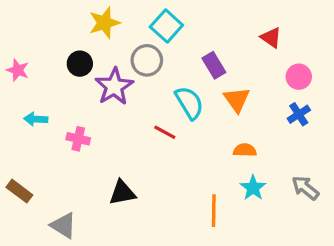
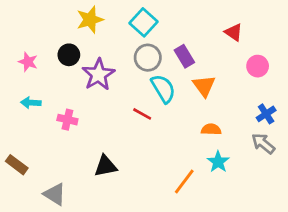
gray circle: (147, 60) -> (148, 58), moved
pink star: (18, 70) -> (28, 62), moved
blue cross: (299, 114) -> (266, 114), moved
gray arrow: (305, 188) -> (263, 144), moved
orange line: (214, 211) -> (184, 182), turned 36

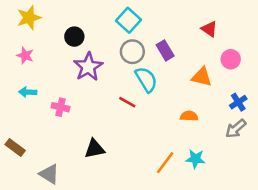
yellow star: (90, 20) -> (29, 18), moved
black circle: (69, 55) -> (74, 37), moved
orange triangle: (204, 86) -> (202, 77), moved, turned -40
gray arrow: (263, 144) -> (236, 129), turned -80
cyan star: (218, 162) -> (195, 159), moved, turned -30

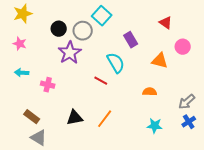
gray circle: (132, 52) -> (83, 31), moved
blue cross: (238, 102) -> (189, 122), moved
brown rectangle: (15, 148) -> (32, 117), moved
orange line: (165, 163) -> (105, 119), moved

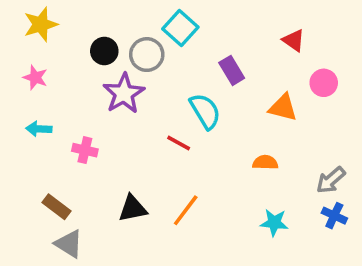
blue cross: (189, 122) -> (334, 216), turned -32

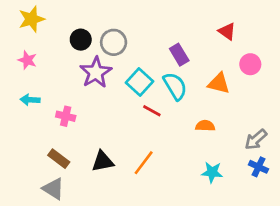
cyan square: (180, 28) -> (140, 82), moved
cyan semicircle: (205, 111) -> (175, 86), moved
red line: (179, 143) -> (152, 111), moved
brown rectangle: (57, 207) -> (59, 159), moved

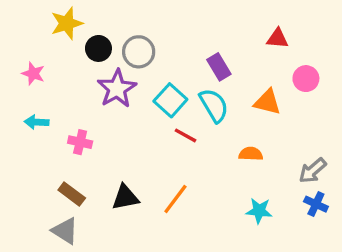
yellow star: (31, 19) -> (67, 23), moved
red triangle: (227, 31) -> (277, 38), turned -30

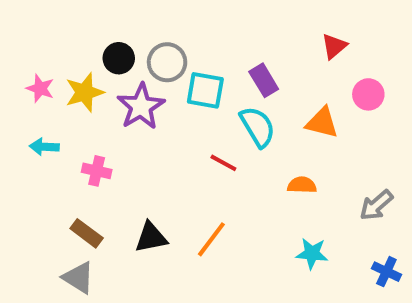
yellow star: (67, 23) -> (85, 92), moved
red triangle: (277, 38) -> (334, 46), turned -45
cyan square: (170, 100) -> (205, 90), moved, turned -32
blue cross: (316, 204) -> (386, 272), moved

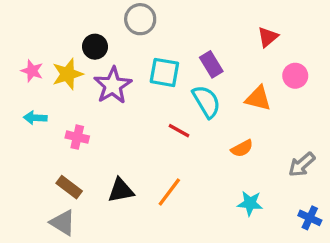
gray circle: (167, 62) -> (140, 19), moved
orange semicircle: (302, 185) -> (242, 148), turned 150

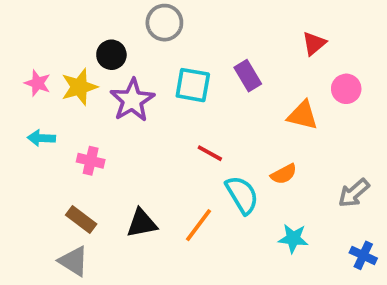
cyan semicircle: (206, 102) -> (242, 195), moved

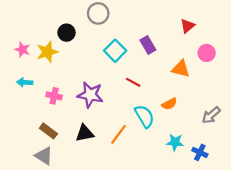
cyan square: (193, 85) -> (115, 51), turned 35
purple star: (132, 100) -> (90, 95), moved, turned -30
red line: (210, 153) -> (133, 82), moved
blue cross: (363, 255) -> (200, 152), moved

